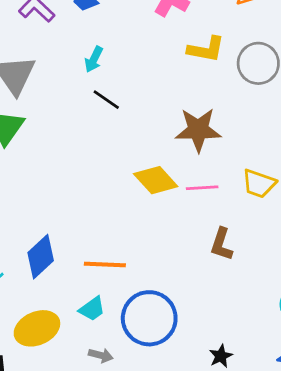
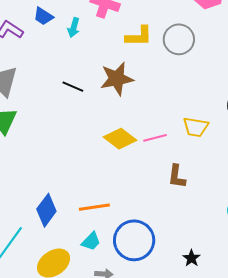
cyan arrow: (94, 59) -> (74, 28), moved
brown star: (198, 130) -> (117, 79), moved

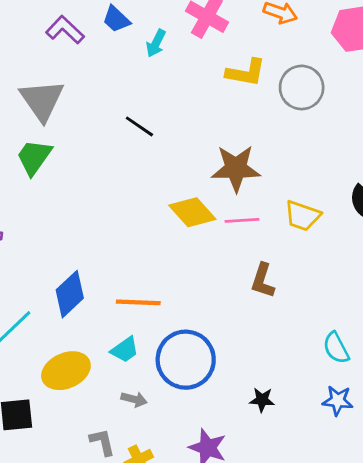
brown star: (117, 79) -> (236, 168), moved
black star: (191, 258) -> (262, 400), turned 30

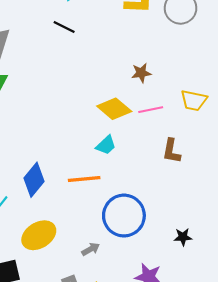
black line: (139, 126) -> (64, 27), moved
brown star: (236, 168) -> (141, 73), size x0.6
cyan trapezoid: (125, 350) -> (106, 145), moved
gray arrow: (134, 399) -> (91, 249), turned -36

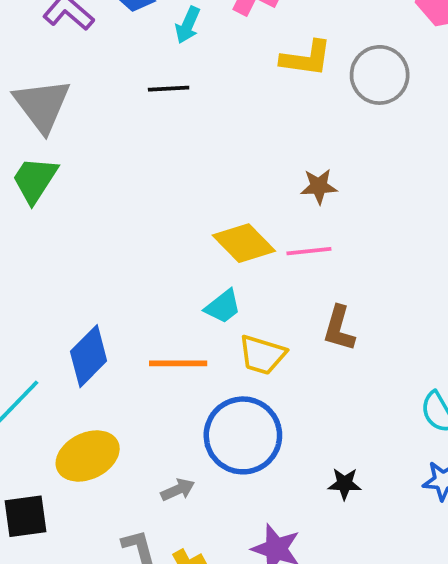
black line: (64, 27) -> (169, 89), turned -35
brown star: (141, 73) -> (319, 186), moved
yellow trapezoid: (194, 100) -> (262, 355), moved

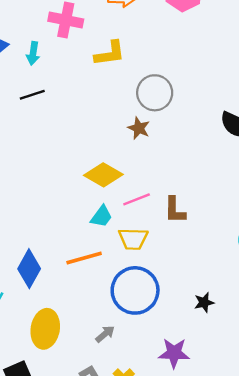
gray circle: (380, 75) -> (155, 93), moved
brown star: (319, 186) -> (139, 128), turned -30
pink line: (309, 251) -> (137, 199), moved
yellow ellipse: (88, 456) -> (45, 329), turned -39

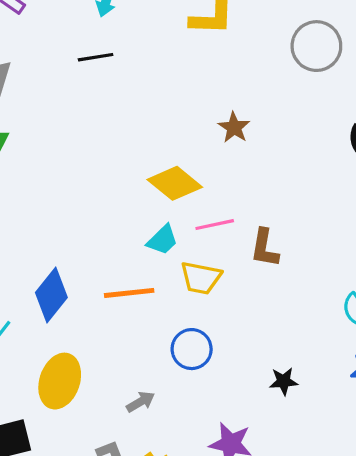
gray circle: (155, 93) -> (316, 46), moved
blue circle: (135, 290) -> (192, 349), size x0.6

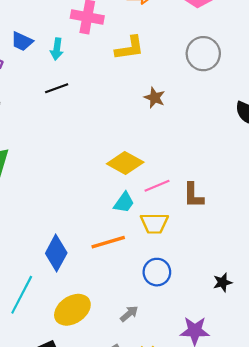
brown star: (234, 127) -> (155, 98), moved
yellow ellipse: (60, 381) -> (72, 310), turned 48

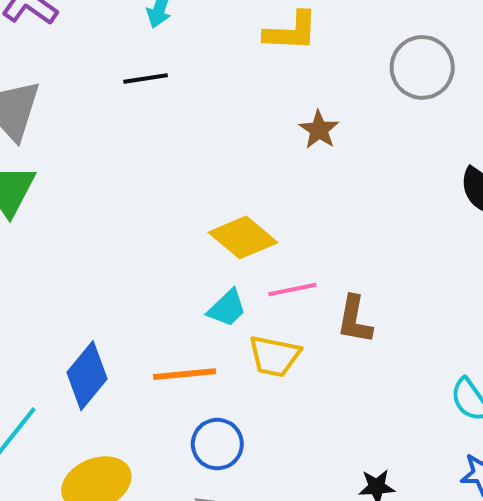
blue circle: (157, 272) -> (217, 444), moved

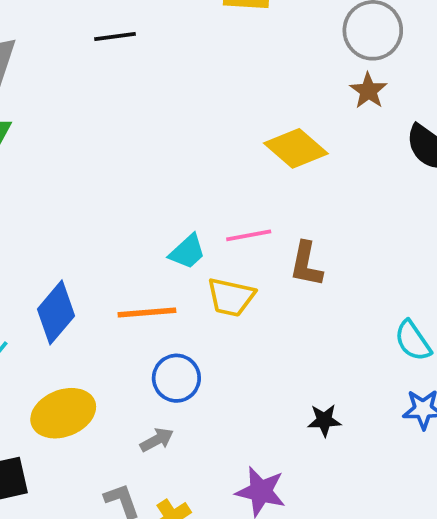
brown star: (319, 130) -> (368, 91), moved
yellow diamond: (243, 237) -> (296, 148), moved

